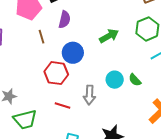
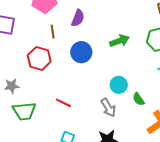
red hexagon: (56, 73) -> (39, 58), moved
green semicircle: (135, 80) -> (138, 99), moved
gray arrow: (89, 95) -> (108, 108), moved, turned -42

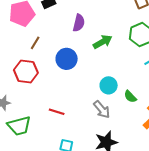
purple semicircle: (78, 18) -> (79, 23), moved
brown line: (53, 32) -> (35, 43), turned 48

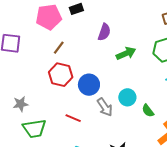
blue circle: (67, 59) -> (89, 85), moved
red hexagon: (26, 71) -> (61, 75), moved
gray arrow: (102, 110) -> (105, 107), moved

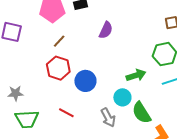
green arrow: (126, 53) -> (136, 75), moved
gray arrow: (105, 107) -> (108, 118), moved
green semicircle: (148, 111) -> (142, 113), size x1.6

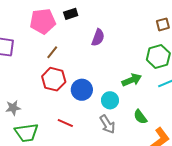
cyan circle: (122, 97) -> (110, 100), moved
green semicircle: (142, 113) -> (140, 117), size x0.7

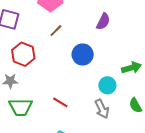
red hexagon: (54, 79) -> (23, 54), moved
blue circle: (82, 90) -> (83, 54), moved

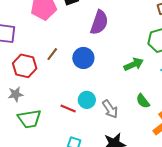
purple semicircle: (103, 21) -> (99, 22), size x1.4
brown line: (56, 31) -> (52, 54), moved
cyan circle: (107, 85) -> (87, 100), moved

